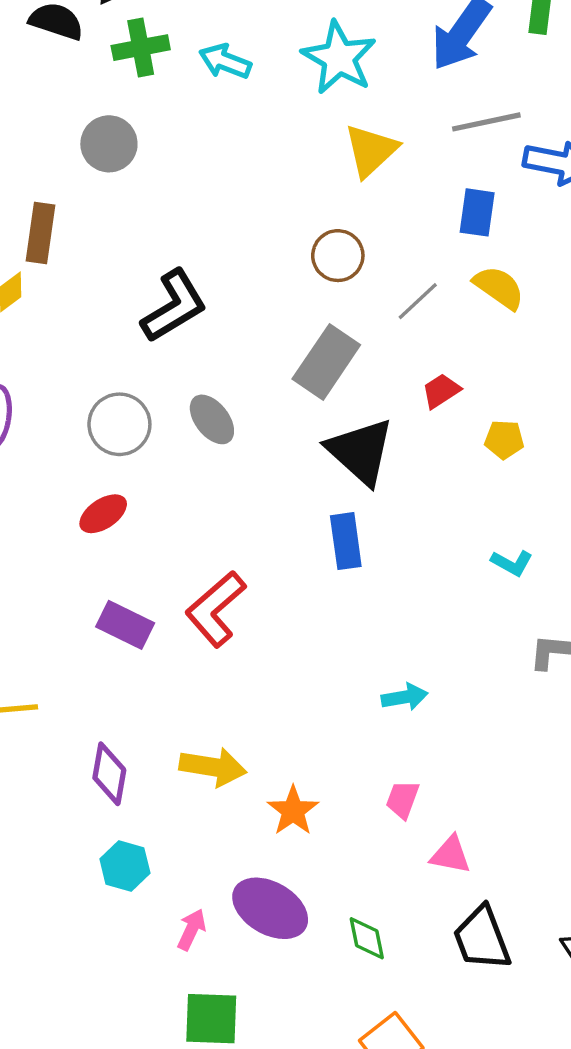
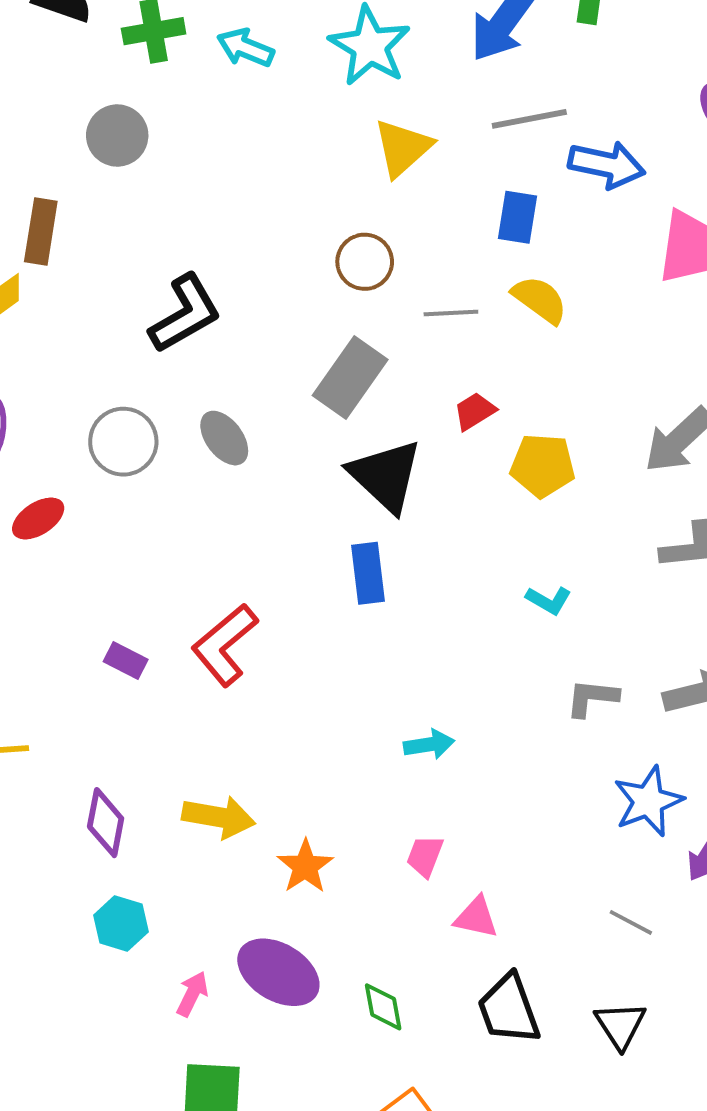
gray line: (418, 301) -> (451, 313), turned 39
yellow pentagon: (504, 439) -> (543, 465), size x1.5
red ellipse: (103, 514) -> (38, 518), moved
purple rectangle: (125, 625) -> (126, 660), size x0.7

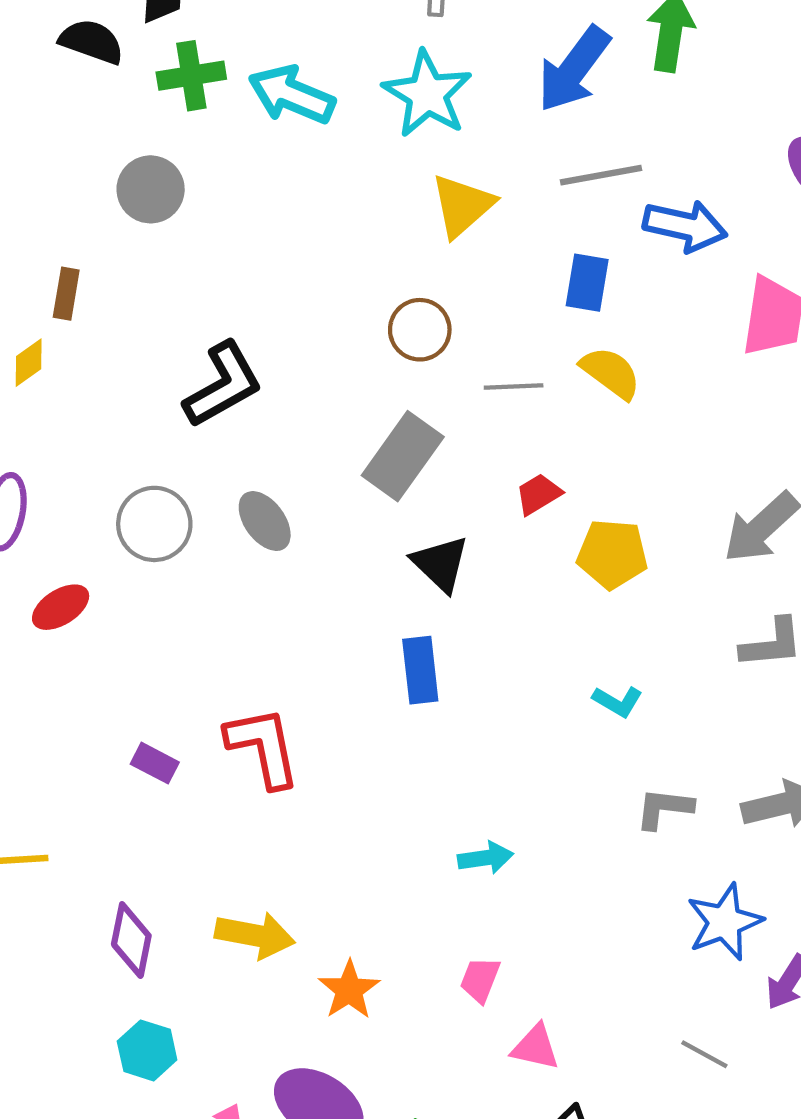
cyan arrow: (245, 48) -> (292, 95), size x1.4
brown rectangle: (41, 232) -> (66, 294), size x0.7
black triangle: (386, 476) -> (441, 564), size x0.7
red L-shape: (225, 645) -> (263, 747), turned 118

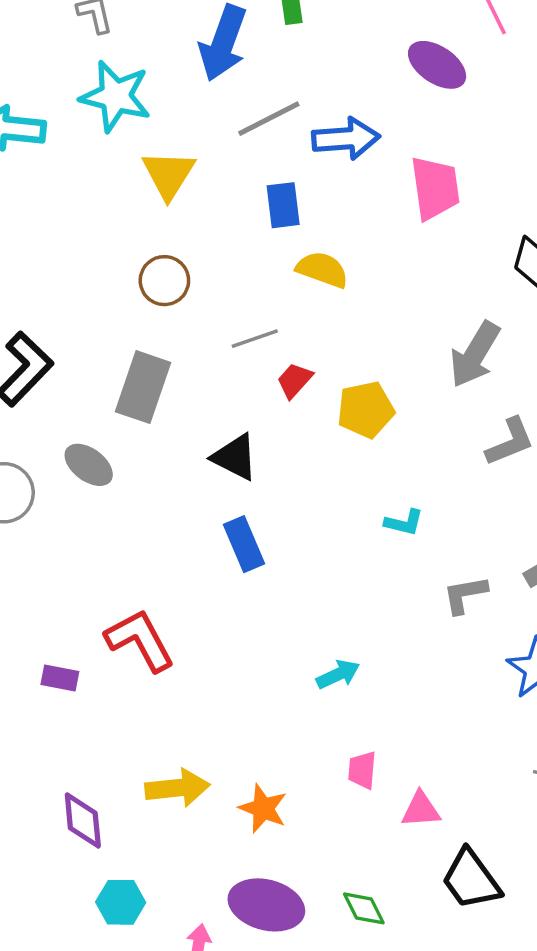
gray line: (514, 387) -> (255, 339), moved
gray rectangle: (403, 456) -> (143, 387), moved

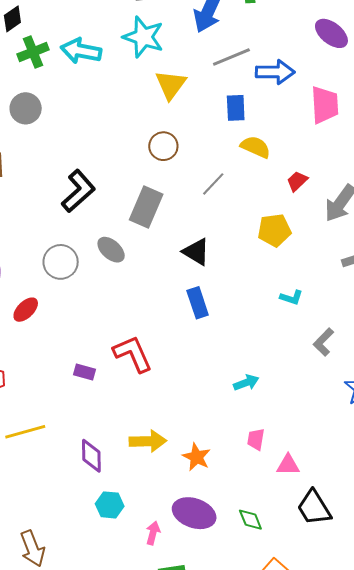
gray line: (255, 339) -> (213, 184), turned -32
red trapezoid: (295, 380) -> (297, 181), moved
gray L-shape: (465, 595) -> (323, 342), turned -40

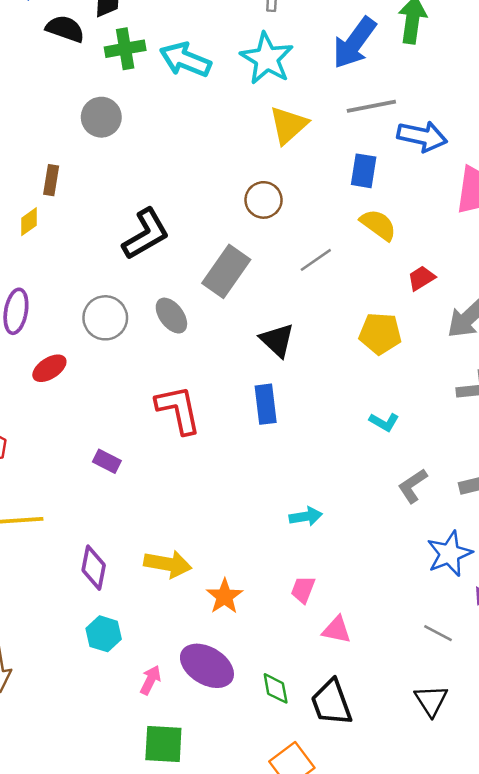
red L-shape: (133, 354) -> (178, 410), moved
black trapezoid: (314, 508) -> (331, 703), moved

